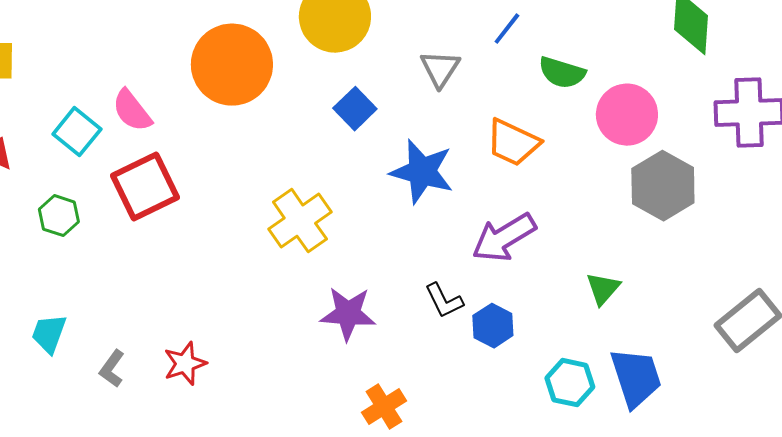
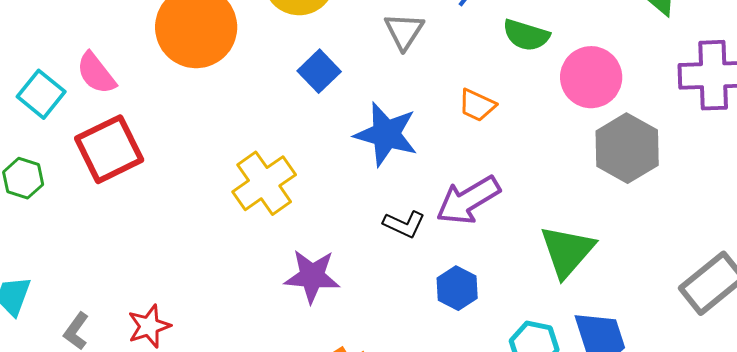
orange trapezoid: (513, 143) -> (477, 105), size x0.7
green triangle: (603, 289) -> (567, 251), size x1.6
black L-shape: (444, 301) -> (404, 224), moved, turned -39

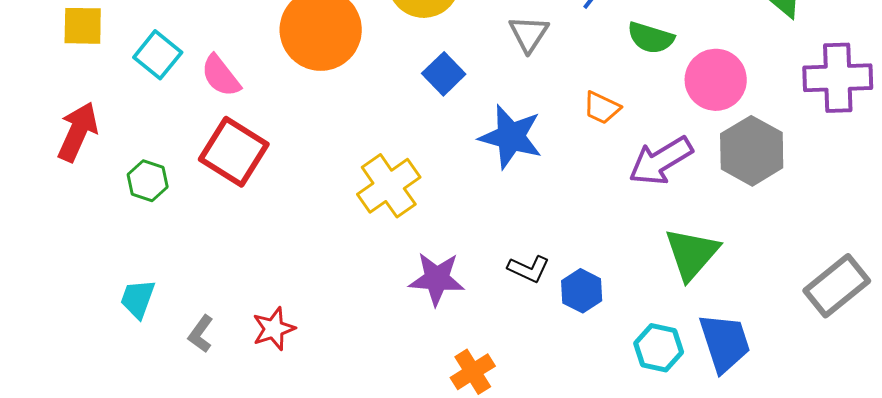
cyan square: (41, 94) -> (158, 55), moved
red square: (109, 149) -> (234, 152), turned -32
purple arrow: (468, 200) -> (661, 161), moved
black L-shape: (404, 224) -> (529, 269), moved

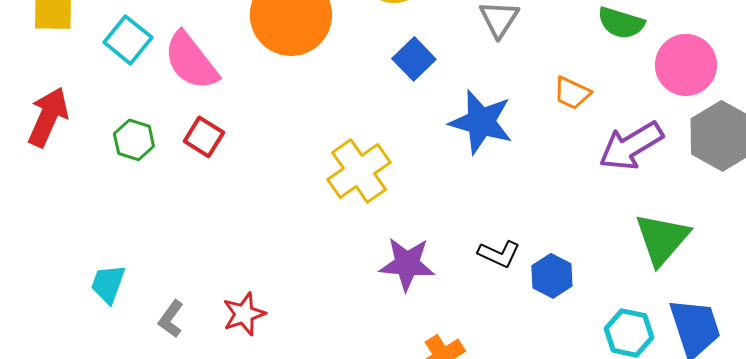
pink semicircle: (221, 76) -> (191, 61), size x1.4
red square: (234, 152) -> (204, 137), size x0.6
green hexagon: (148, 181) -> (134, 140), moved

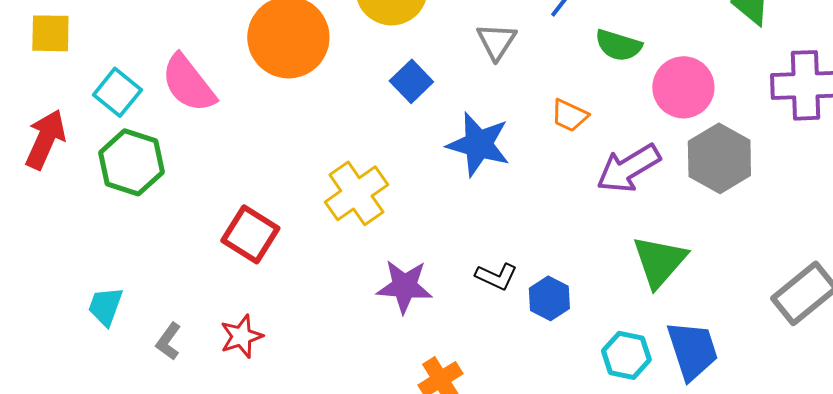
cyan square: (128, 40) -> (117, 92), moved
red square: (204, 137) -> (250, 234), moved, size x1.4
green hexagon: (134, 140) -> (131, 162), size x1.6

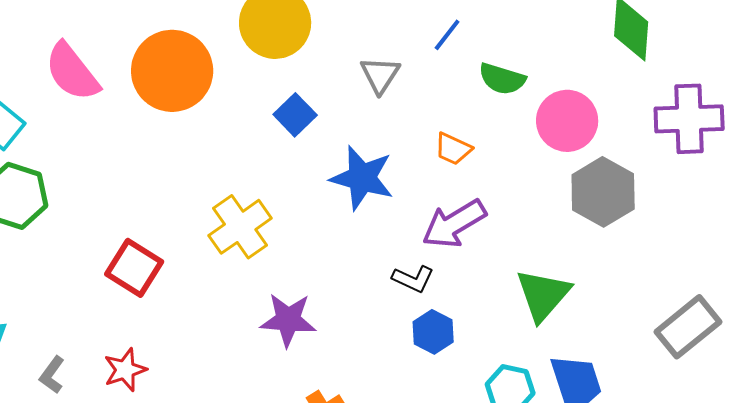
pink semicircle: (188, 83) -> (72, 72), moved
purple arrow: (628, 168) -> (454, 224), moved
black L-shape: (496, 276) -> (413, 279), moved

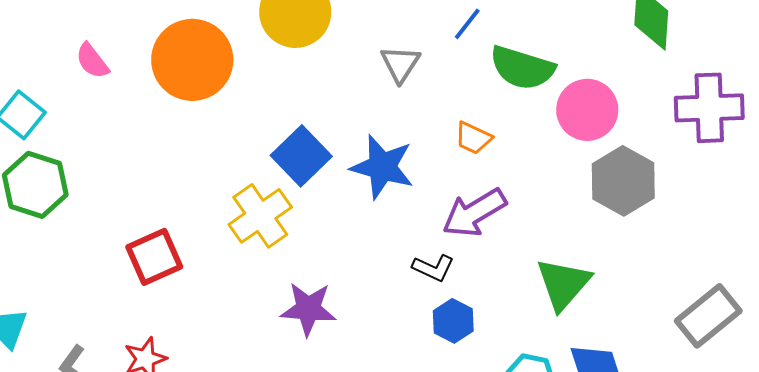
pink semicircle: (72, 72) -> (92, 61), size x0.6
green semicircle: (502, 79) -> (522, 68), size x1.4
blue square: (295, 115) -> (301, 156), moved, size x1.4
red square: (134, 268) -> (154, 257), turned 34

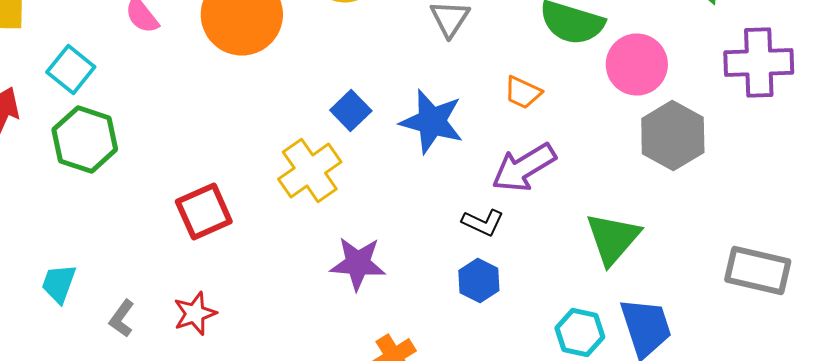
blue square: (301, 156) -> (351, 110), size x0.7
gray rectangle: (708, 316) -> (758, 270), turned 52
blue hexagon: (453, 321) -> (479, 280), moved

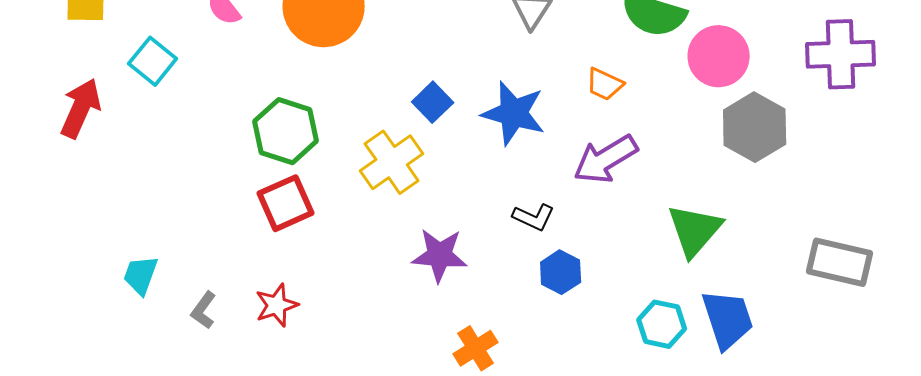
green hexagon: (85, 140) -> (286, 131), moved
black L-shape: (483, 222) -> (534, 217), moved

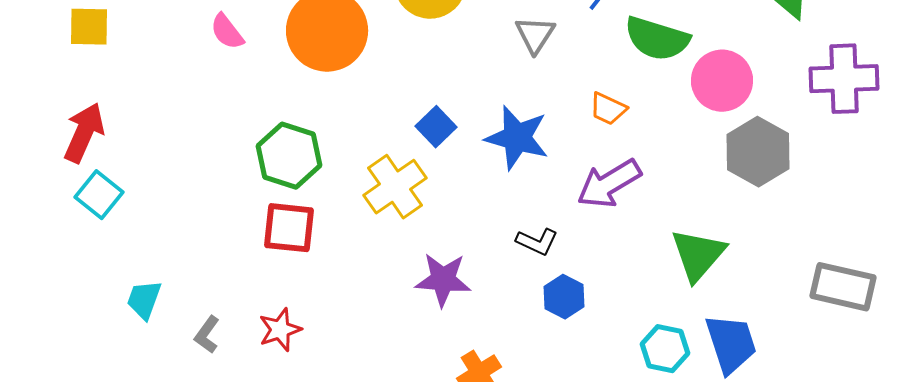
cyan square: (153, 61) -> (99, 195), moved
red square: (286, 203) -> (289, 228), turned 30

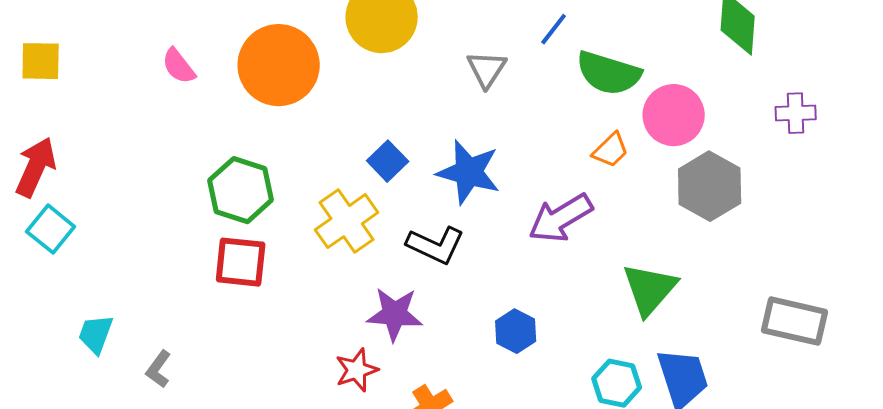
purple cross: (844, 79) -> (796, 113), size x0.6
orange trapezoid: (608, 109) -> (611, 150), moved, turned -69
black L-shape: (537, 242) -> (436, 245), moved, size x1.4
red star: (280, 330) -> (357, 370), moved

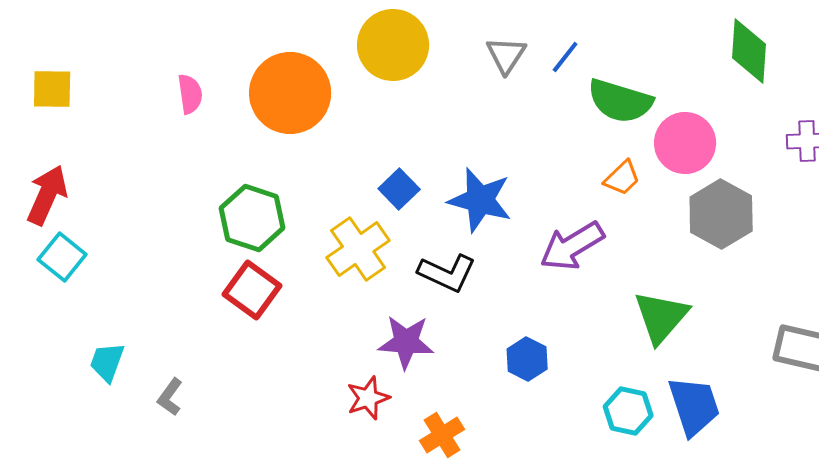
pink semicircle: (179, 66) -> (190, 94), turned -150
gray triangle: (487, 69) -> (506, 55), moved
red square: (241, 262) -> (252, 290), turned 30

